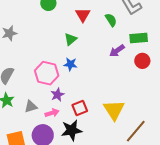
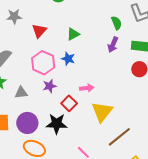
red triangle: (83, 15) -> (39, 31), moved
purple arrow: (117, 51) -> (113, 45), moved, turned -42
red square: (80, 108) -> (69, 103), turned -35
pink arrow: (52, 113) -> (87, 88), moved

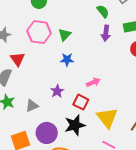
red triangle: (39, 31) -> (18, 59), moved
pink hexagon: (43, 63) -> (39, 32), moved
yellow triangle: (102, 112) -> (107, 118), moved

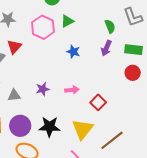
green triangle: (65, 35) -> (67, 21), moved
blue star: (67, 60) -> (73, 52), moved
pink arrow: (93, 82) -> (72, 90), moved
red square: (81, 102) -> (98, 102), moved

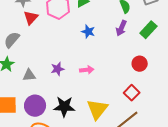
red triangle: (14, 47) -> (31, 18), moved
green rectangle: (133, 50) -> (148, 30), turned -54
red circle: (133, 73) -> (140, 64), moved
red square: (98, 102) -> (132, 93), moved

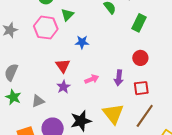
red triangle: (31, 18) -> (63, 66), moved
purple arrow: (121, 28) -> (119, 78), moved
red square: (132, 93) -> (141, 88), turned -35

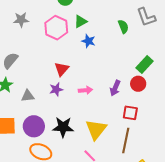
green rectangle: (139, 23) -> (144, 64), moved
blue star: (82, 42) -> (88, 41), moved
purple arrow: (119, 78) -> (115, 88), moved
brown line: (145, 116) -> (126, 140), turned -40

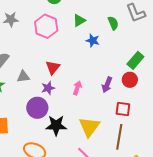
green triangle: (81, 21) -> (79, 21), moved
blue star: (88, 41) -> (93, 40), moved
pink arrow: (85, 90) -> (77, 88), turned -64
gray triangle: (28, 96) -> (23, 77), moved
purple circle: (34, 126) -> (37, 108), moved

